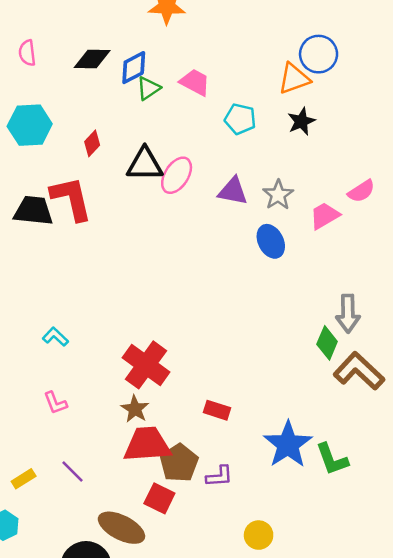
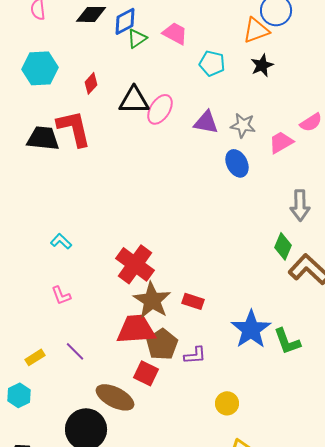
gray star: (278, 195) -> (243, 125), turned -30
gray arrow: (348, 314) -> (300, 205), moved
brown star: (135, 409) -> (152, 300), moved, size x1.6

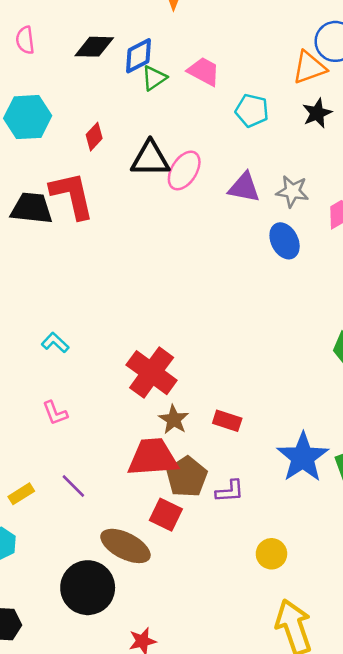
brown star: (152, 300) -> (174, 419), size x0.6

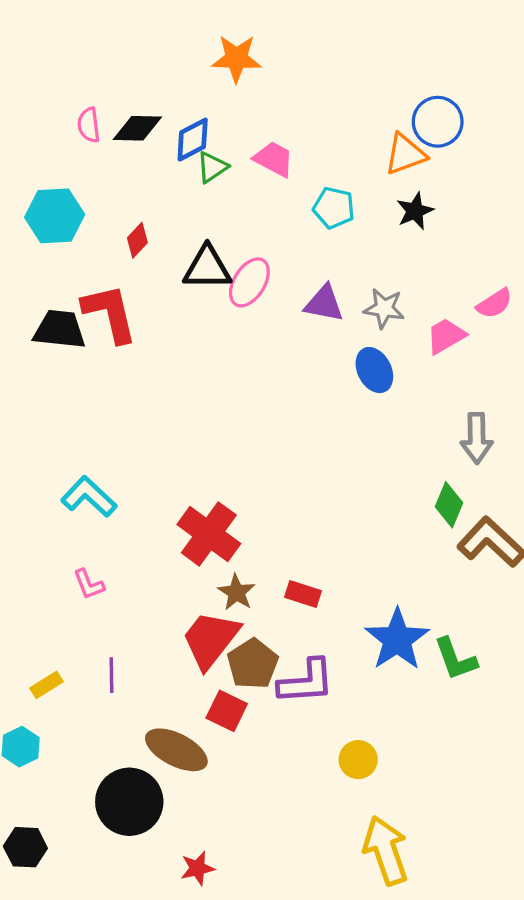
pink semicircle: (25, 40) -> (89, 125), moved
cyan L-shape: (55, 343) -> (89, 497), size x1.6
red trapezoid: (153, 457) -> (210, 639), turned -48
purple line: (73, 486) -> (111, 675), turned 44
purple L-shape: (230, 491) -> (306, 682), size x1.6

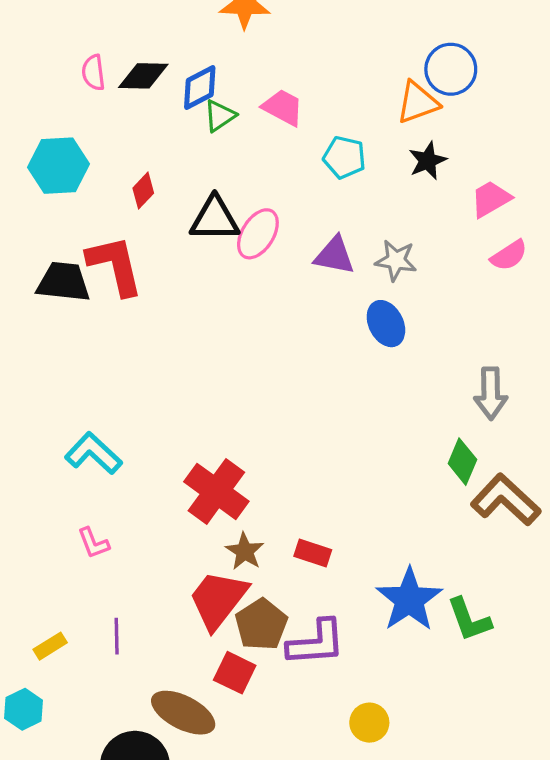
pink trapezoid: (446, 336) -> (491, 199), moved

